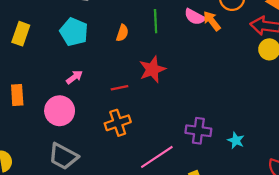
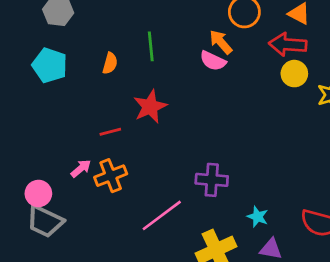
pink semicircle: (195, 17) -> (213, 61), moved
pink arrow: (74, 77) -> (81, 168), moved
pink circle: (60, 111) -> (38, 193), moved, size x0.7
cyan star: (236, 140) -> (258, 217), moved

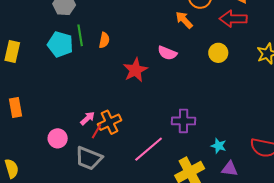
green line: (151, 46) -> (80, 35), moved
pink semicircle: (213, 61) -> (167, 53), moved
yellow circle: (294, 74) -> (218, 53), moved
red line: (110, 132) -> (97, 131), moved, turned -42
gray trapezoid: (45, 221) -> (89, 158), moved

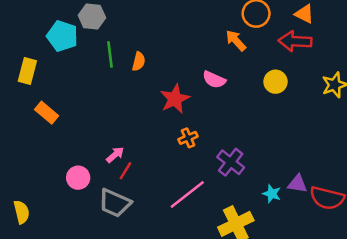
cyan pentagon: (60, 44) -> (62, 36), moved
orange rectangle: (15, 108) -> (47, 113), moved, turned -42
purple cross: (184, 121) -> (231, 162), turned 35
orange cross: (110, 122) -> (188, 138), moved, size x0.7
purple triangle: (230, 169) -> (297, 184), moved

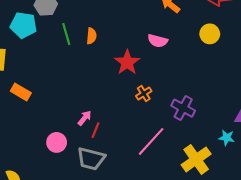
cyan star: (272, 194) -> (227, 138), moved

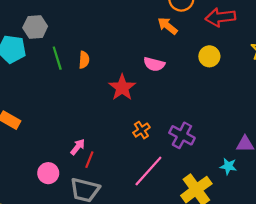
orange cross: (144, 94) -> (141, 130), moved

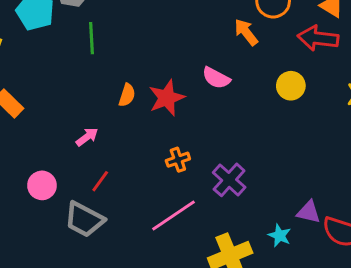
orange semicircle: (84, 60) -> (127, 95), moved
pink arrow: (78, 147) -> (87, 137), moved

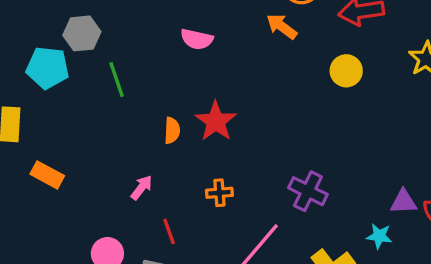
pink semicircle: (216, 78) -> (197, 39), moved
orange cross: (178, 160) -> (219, 193), moved, turned 30
red line: (100, 181) -> (169, 231), turned -40

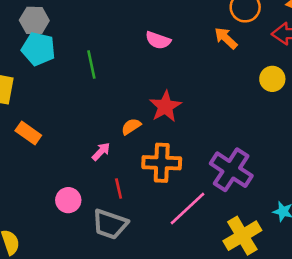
gray hexagon: (82, 33) -> (34, 20), moved
orange semicircle: (172, 130) -> (131, 126), moved, turned -132
purple cross: (308, 191) -> (231, 170), size x1.4
orange cross: (219, 193) -> (162, 163), size x1.8

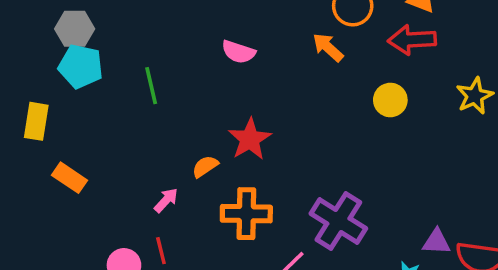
red line: (119, 188) -> (161, 251), moved

